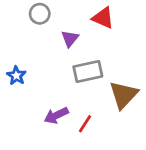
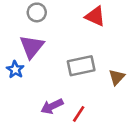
purple triangle: (70, 38) -> (32, 47), moved, size x1.5
brown triangle: (124, 95) -> (117, 77), moved, size x0.6

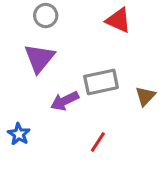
blue star: (15, 70) -> (19, 134), moved
purple arrow: (52, 106) -> (65, 101), moved

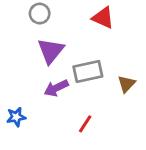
purple triangle: (39, 58) -> (51, 51), moved
blue star: (19, 134) -> (16, 117), turned 30

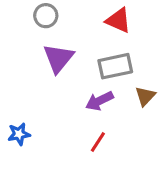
gray rectangle: (88, 71) -> (115, 66), moved
purple arrow: (56, 88) -> (99, 101), moved

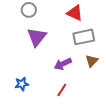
gray rectangle: (115, 66) -> (84, 37), moved
blue star: (19, 134) -> (22, 84), moved

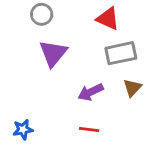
blue star: (22, 84) -> (23, 130), moved
red line: (62, 90) -> (89, 130), turned 64

